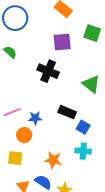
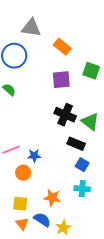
black cross: (48, 71) -> (65, 115), moved
black rectangle: (67, 112) -> (76, 144), moved
yellow square: (15, 158) -> (20, 204), moved

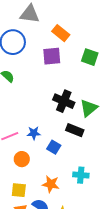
purple square: (61, 80) -> (52, 56), moved
green triangle: (90, 122) -> (89, 108), turned 42
blue star: (34, 156) -> (34, 133), moved
blue square: (82, 165) -> (54, 147), moved

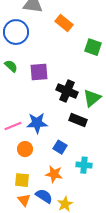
purple square: (52, 56) -> (39, 72), moved
blue star: (34, 133) -> (37, 123), size x1.5
blue square: (54, 147) -> (60, 147), moved

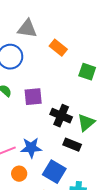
blue square: (60, 147) -> (54, 172), size x1.6

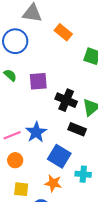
blue star: (31, 148) -> (36, 132), turned -30
orange circle: (19, 174) -> (15, 160), moved

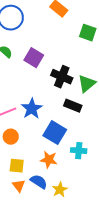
purple square: (38, 81) -> (34, 58), turned 36

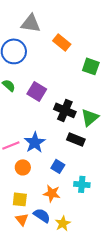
blue square: (55, 133) -> (58, 166), size x0.6
orange circle: (11, 137) -> (23, 167), moved

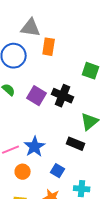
orange rectangle: (62, 42) -> (49, 47), moved, turned 60
black cross: (65, 110) -> (63, 96), moved

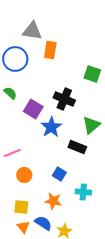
purple square: (37, 96) -> (33, 109), moved
blue star: (35, 147) -> (51, 127), moved

